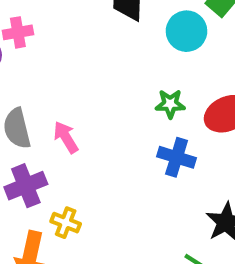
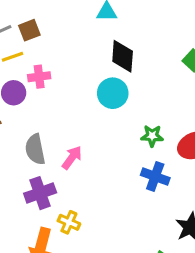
cyan circle: (186, 31) -> (113, 93), moved
pink arrow: (66, 137) -> (72, 158), turned 65

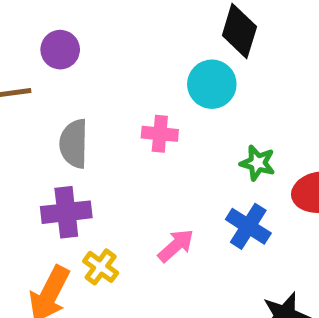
pink cross: (39, 77) -> (160, 134), moved
pink arrow: (72, 158) -> (176, 246), moved

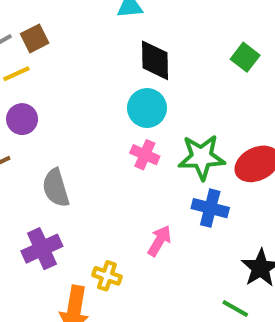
pink cross: (160, 134) -> (145, 155), moved, turned 36
green star: (258, 163) -> (202, 157), size x1.6
purple cross: (66, 212) -> (42, 249), moved

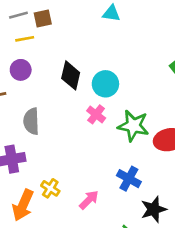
black diamond: (155, 60) -> (71, 75), moved
blue cross: (210, 208) -> (129, 179), moved
pink arrow: (159, 241) -> (89, 200), moved

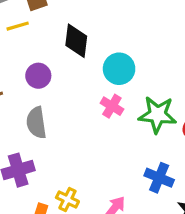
purple circle: (21, 70) -> (38, 76), moved
black diamond: (71, 75) -> (76, 41), moved

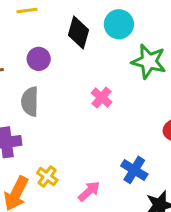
cyan circle: (119, 69) -> (119, 24), moved
green star: (157, 115) -> (149, 61), moved

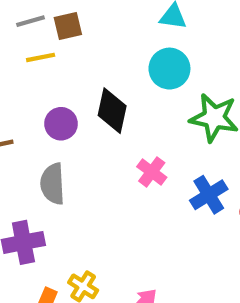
black diamond: (78, 32) -> (112, 111), moved
blue cross: (134, 170) -> (209, 195), moved, turned 30

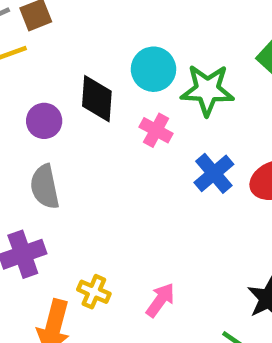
cyan circle: (169, 69) -> (153, 69), moved
pink cross: (152, 172) -> (156, 130), moved

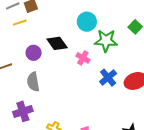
cyan circle: (153, 69) -> (87, 22), moved
black diamond: (97, 99) -> (57, 43), turned -40

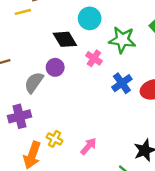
cyan circle: (87, 22) -> (90, 18), moved
purple circle: (34, 53) -> (55, 67), moved
gray semicircle: (33, 82) -> (34, 82), turned 42

